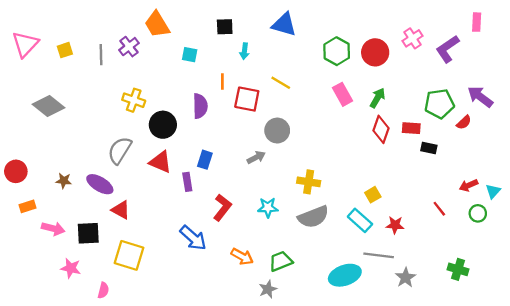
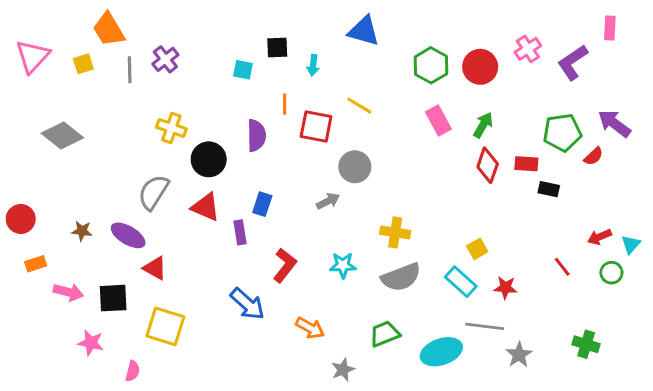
orange trapezoid: (157, 24) -> (109, 30), moved
black square: (225, 27) -> (277, 47), moved
green trapezoid: (281, 261) -> (385, 334), moved

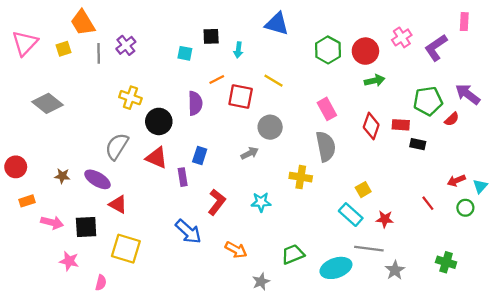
orange line: (285, 104) -> (217, 79), turned 63
pink rectangle: (438, 121) -> (327, 109), moved
green arrow: (483, 125) -> (375, 81), moved, turned 48
gray semicircle: (401, 277) -> (326, 146), moved, turned -80

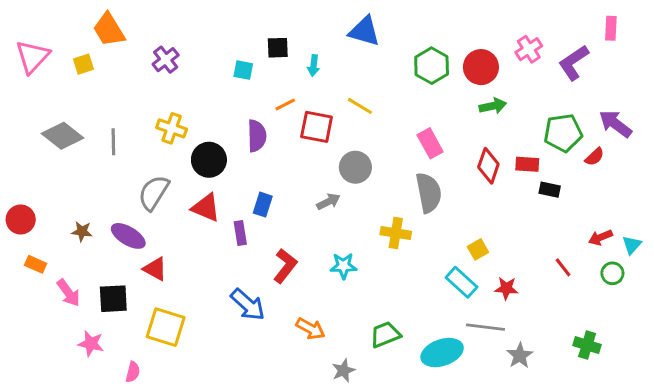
gray line: (99, 53) -> (113, 142), moved
orange rectangle: (27, 201) -> (36, 264), turned 42
pink arrow: (52, 223) -> (68, 293), turned 40

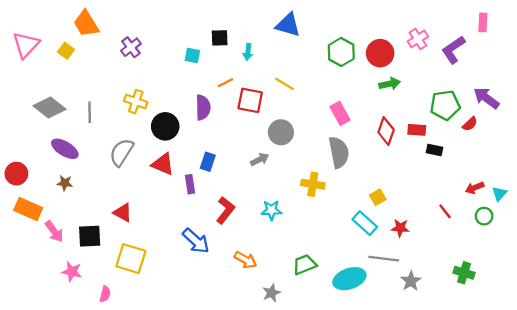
yellow square: (83, 64) -> (66, 51), turned -35
purple ellipse: (128, 236) -> (65, 149), moved
orange rectangle: (36, 264) -> (28, 209), size x1.6

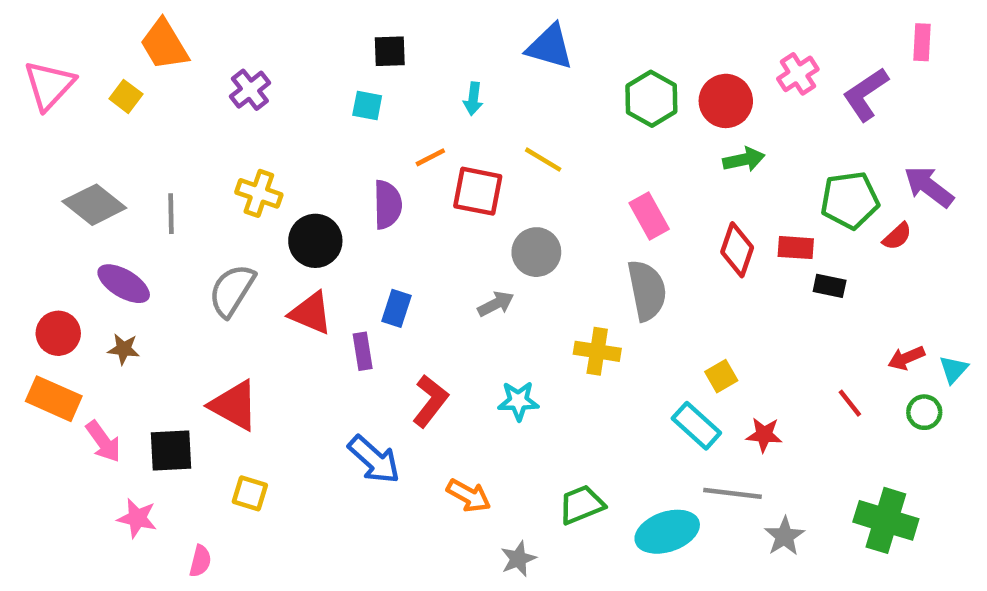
black square: (220, 38) -> (390, 51), moved
red circle: (16, 174) -> (58, 333), moved
red triangle: (123, 213) -> (234, 405), size x1.4
yellow square: (131, 259) -> (250, 493), size x0.6
green cross: (464, 273) -> (886, 520), size x1.5

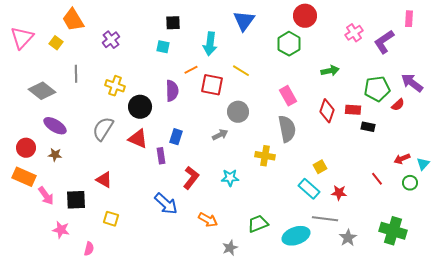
blue triangle: (550, 47) -> (244, 21), turned 50
cyan arrow: (473, 99) -> (210, 44), size x1.6
red circle: (726, 101) -> (305, 16), moved
gray line: (171, 214) -> (76, 74), moved
red triangle: (234, 405) -> (104, 180), size x0.7

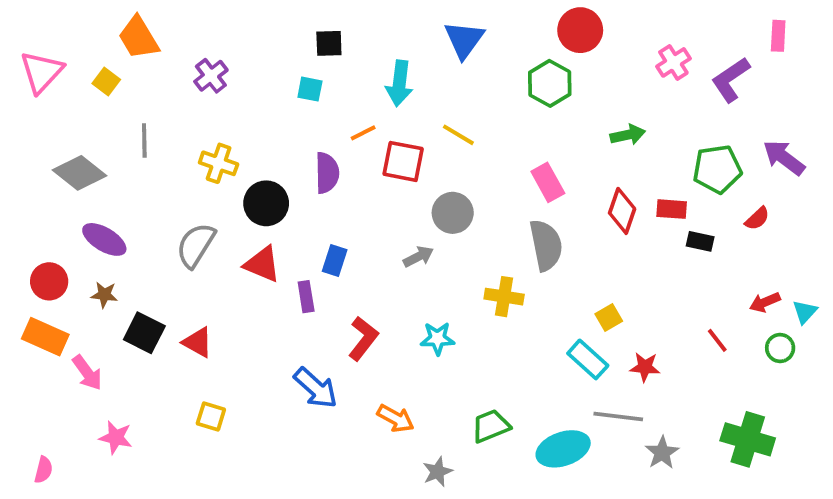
red semicircle: (398, 105) -> (757, 219), moved
black square: (76, 200) -> (144, 333), moved, turned 30
pink semicircle: (89, 249) -> (43, 470), moved

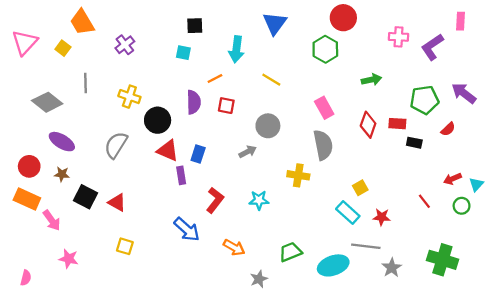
pink cross: (673, 62) -> (399, 37), turned 36
red square: (403, 161) -> (226, 106), moved, size x0.7
red triangle: (262, 264) -> (168, 151), moved

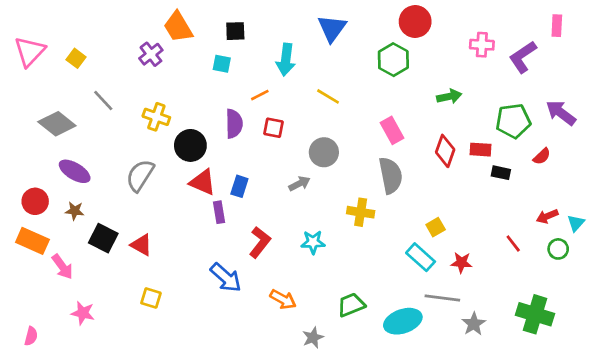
orange trapezoid: (82, 22) -> (178, 27), moved
gray line: (85, 83) -> (103, 101), turned -42

